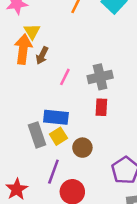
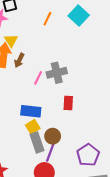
gray cross: (100, 77) -> (57, 73), moved
gray rectangle: (37, 135) -> (37, 142), moved
purple line: (53, 172) -> (51, 152), moved

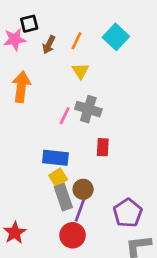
yellow triangle: (11, 41) -> (80, 71), moved
brown arrow: (19, 60) -> (49, 45), moved
gray cross: (57, 73) -> (88, 109), turned 30

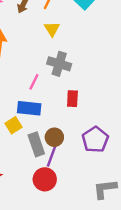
pink line: (65, 116) -> (34, 82), moved
yellow square: (58, 177) -> (13, 125), moved
purple pentagon: (128, 213) -> (95, 140), moved

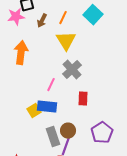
yellow triangle: (52, 29) -> (66, 41), size x1.5
gray cross: (59, 64) -> (72, 70), turned 30
yellow square: (13, 125) -> (34, 111), moved

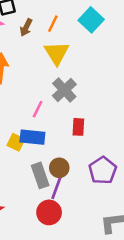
yellow square: (34, 111) -> (16, 142), turned -32

